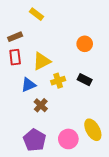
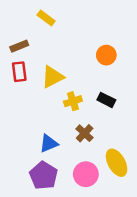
blue triangle: (28, 85) -> (49, 143), moved
brown cross: (41, 105) -> (85, 133), moved

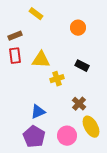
orange circle: (106, 55) -> (78, 28), moved
yellow triangle: (52, 77) -> (41, 60), turned 30
black rectangle: (106, 100) -> (82, 66), moved
brown cross: (85, 133) -> (79, 104), moved

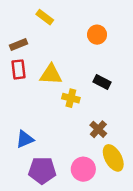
yellow cross: (57, 79) -> (71, 98), turned 32
blue triangle: (38, 112) -> (25, 139), moved
purple pentagon: (34, 137) -> (42, 170), turned -30

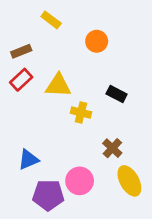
orange circle: (97, 35) -> (97, 41), moved
red rectangle: (19, 69) -> (21, 80), turned 54
pink circle: (83, 169) -> (80, 181), moved

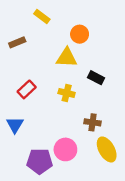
red rectangle: (21, 80) -> (27, 89), moved
yellow triangle: (58, 85) -> (67, 58), moved
brown cross: (112, 148) -> (93, 122), turned -35
blue triangle: (28, 160) -> (15, 125), moved, turned -36

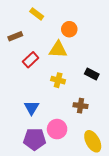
black rectangle: (96, 78) -> (92, 74), moved
red rectangle: (27, 89) -> (31, 60), moved
blue triangle: (15, 125) -> (32, 108), moved
yellow ellipse: (107, 149) -> (93, 141), moved

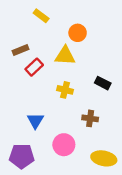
brown rectangle: (15, 36) -> (20, 50), moved
purple pentagon: (35, 139) -> (22, 156), moved
yellow ellipse: (93, 141) -> (104, 158), turned -50

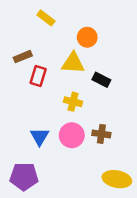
red rectangle: (34, 67) -> (38, 76), turned -30
black rectangle: (103, 83) -> (101, 80), moved
pink circle: (64, 145) -> (72, 135), moved

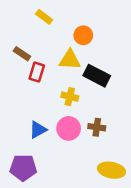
brown rectangle: (23, 57) -> (22, 54), turned 56
black rectangle: (101, 80) -> (97, 76), size x1.5
blue triangle: (39, 137) -> (38, 130), turned 30

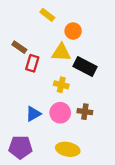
yellow rectangle: (44, 17) -> (47, 15), moved
yellow ellipse: (111, 170) -> (68, 149), moved

